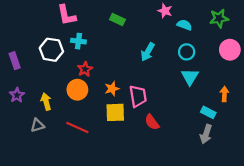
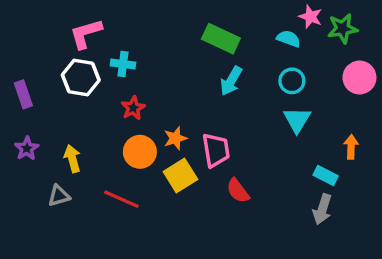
pink star: (165, 11) -> (310, 17), moved
pink L-shape: (67, 15) -> (86, 34), moved, turned 85
green rectangle: (117, 19) -> (221, 39), moved, size x1.5
orange circle: (77, 90) -> (140, 152), moved
yellow square: (115, 112) -> (180, 175), turned -30

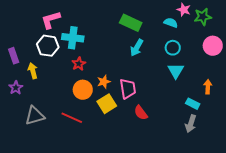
cyan cross: (123, 64) -> (73, 38), size x1.5
yellow arrow: (72, 159) -> (33, 71), moved
gray triangle: (59, 196) -> (35, 116), size x1.5

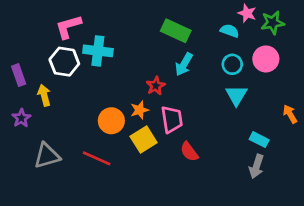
pink circle: (213, 46) -> (266, 59), moved
red star: (79, 64) -> (156, 86), moved
orange arrow: (208, 87) -> (290, 114), moved, turned -32

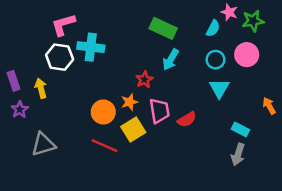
cyan semicircle: (230, 31) -> (213, 28), turned 98
purple rectangle: (19, 75) -> (13, 81), moved
red semicircle: (189, 152) -> (187, 119), moved, turned -84
red line: (97, 158) -> (105, 146), moved

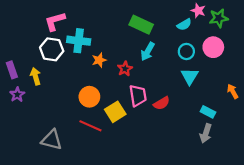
cyan semicircle: (213, 28) -> (184, 25), turned 32
orange star: (129, 102) -> (99, 60), moved
gray triangle: (43, 144) -> (52, 140), moved, turned 30

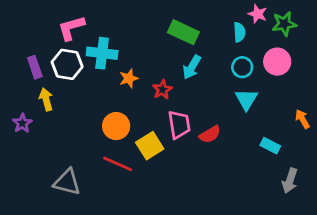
cyan semicircle: (184, 25) -> (239, 32), turned -64
purple rectangle: (12, 70) -> (35, 67), moved
gray arrow: (206, 133) -> (290, 181), moved

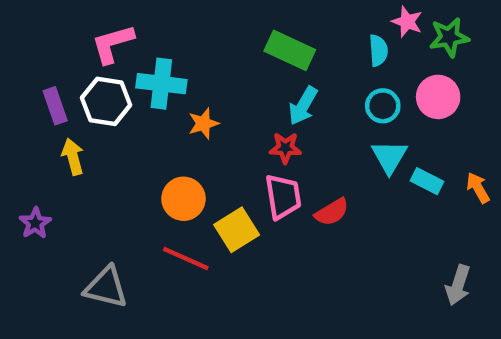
red star: (162, 90) -> (285, 148), moved, turned 30
purple star: (22, 123) -> (35, 223), moved
cyan rectangle: (270, 146) -> (427, 181), moved

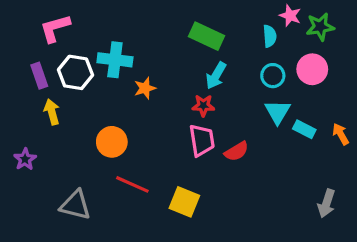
pink L-shape: (113, 44) -> (55, 28), moved
orange circle: (184, 199) -> (112, 142), moved
yellow square: (237, 230) -> (184, 202), moved, turned -36

